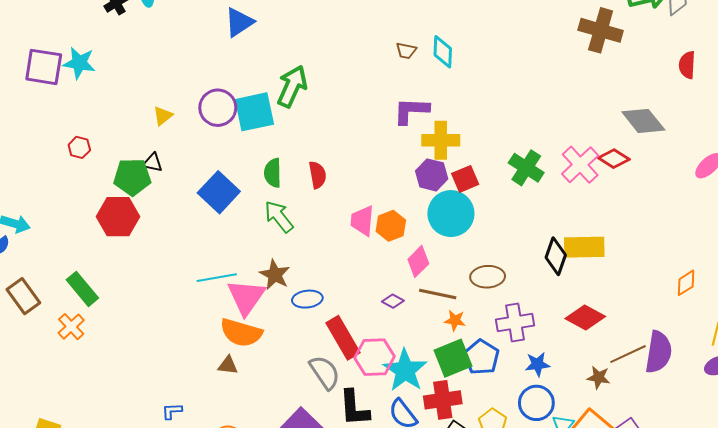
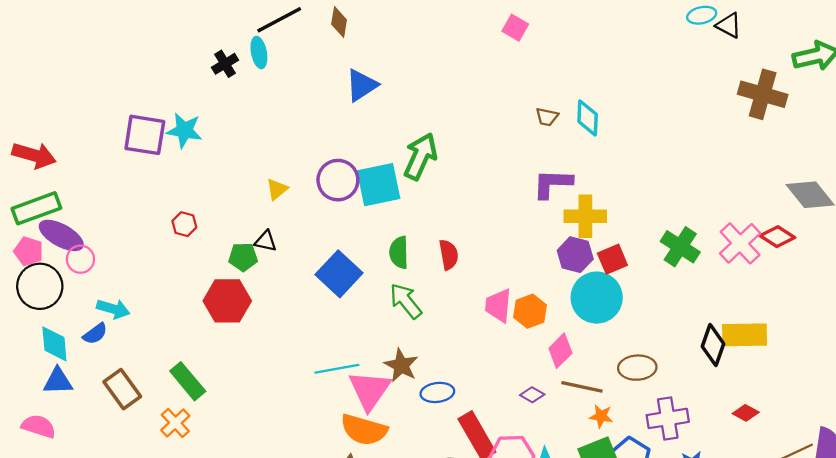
green pentagon: (132, 177) -> (243, 257), size x0.7
red diamond: (585, 317) -> (746, 413), size x0.6

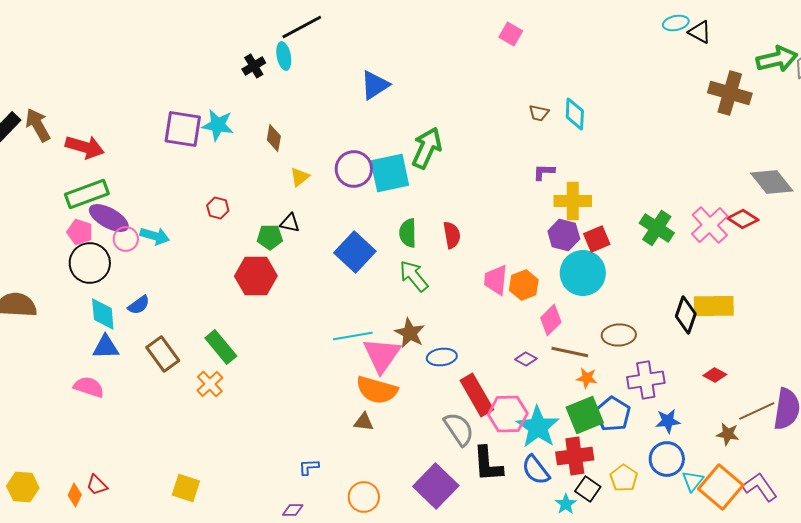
brown diamond: (339, 22) -> (274, 138), moved
purple L-shape: (553, 184) -> (544, 172), size x0.6
cyan arrow: (113, 309) -> (155, 236), moved

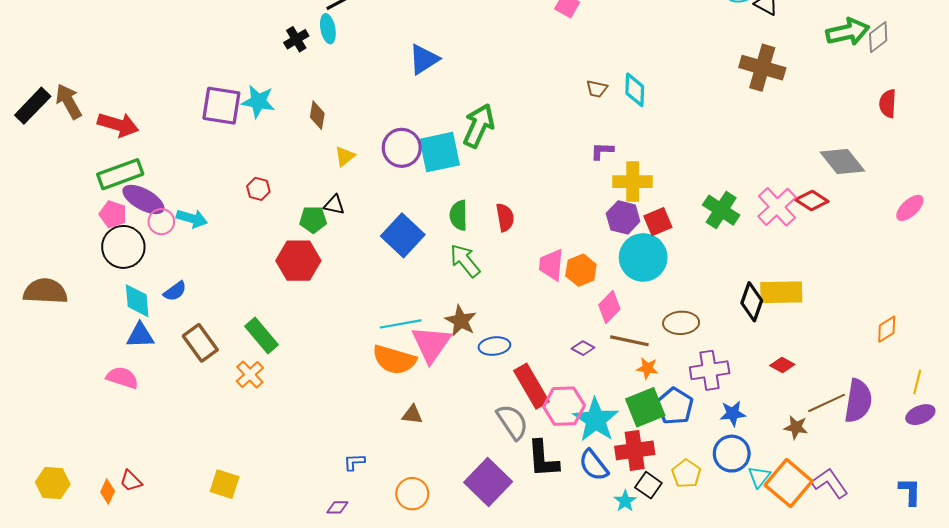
brown cross: (730, 93) -> (762, 68), moved
orange semicircle: (377, 390) -> (394, 360), moved

